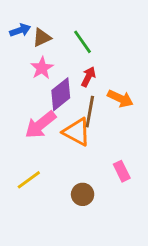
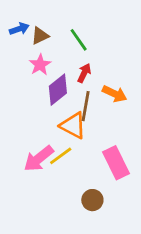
pink arrow: (40, 125) -> (39, 159), moved
pink rectangle: (122, 171) -> (116, 163), size x1.6
yellow line: (29, 180) -> (61, 156), moved
brown circle: (83, 194) -> (92, 200), moved

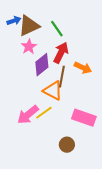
brown triangle: (40, 36) -> (29, 26), size x1.6
red arrow: (84, 73) -> (61, 53), size x1.5
pink rectangle: (116, 163) -> (84, 118), turned -45

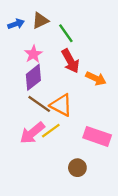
brown triangle: (29, 26) -> (40, 21), moved, size x0.7
red arrow: (61, 53) -> (70, 61), turned 125
purple diamond: (42, 65) -> (33, 77), moved
brown line: (62, 77) -> (39, 104), moved, turned -65

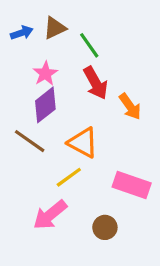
orange arrow: (96, 78) -> (130, 107), turned 30
brown line: (39, 104) -> (30, 141), moved
pink arrow: (32, 133) -> (50, 215), moved

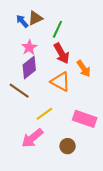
blue arrow: (22, 33) -> (22, 21), moved, turned -112
green line: (89, 45) -> (57, 29), turned 60
orange triangle: (83, 143) -> (60, 82), moved

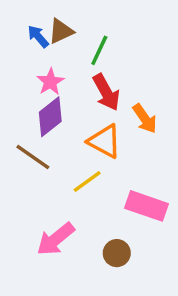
yellow line: (44, 114) -> (87, 181), moved

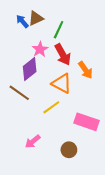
pink star: (50, 82) -> (40, 49), moved
pink arrow: (56, 239) -> (33, 141), size x0.7

